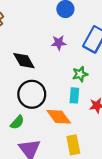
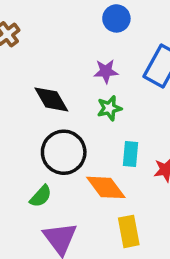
green star: (80, 74) -> (109, 108), moved

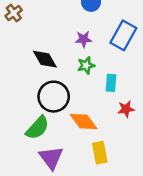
cyan rectangle: (131, 154) -> (111, 83), moved
green semicircle: (41, 196) -> (37, 128), size x1.5

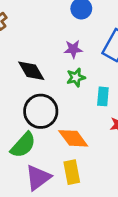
yellow rectangle: (100, 153) -> (72, 172), moved
purple triangle: (51, 158) -> (38, 177), turned 30

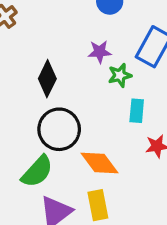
black diamond: (31, 71) -> (47, 79), turned 56
green star: (76, 77) -> (120, 75), moved

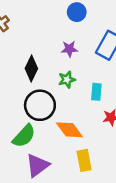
green star: (120, 75) -> (67, 80), moved
yellow rectangle: (98, 205) -> (84, 160), moved

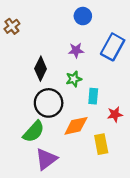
cyan rectangle: (96, 92) -> (93, 96), moved
orange diamond: (69, 130) -> (76, 126), turned -65
yellow rectangle: (84, 160) -> (101, 144), moved

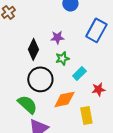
purple star: (76, 50) -> (57, 37), moved
cyan rectangle: (93, 96) -> (79, 73), turned 40
green semicircle: (34, 132) -> (27, 104), turned -90

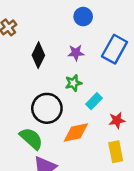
purple star: (57, 37) -> (76, 53), moved
black diamond: (33, 49) -> (38, 55), moved
yellow rectangle: (86, 115) -> (116, 152), moved

